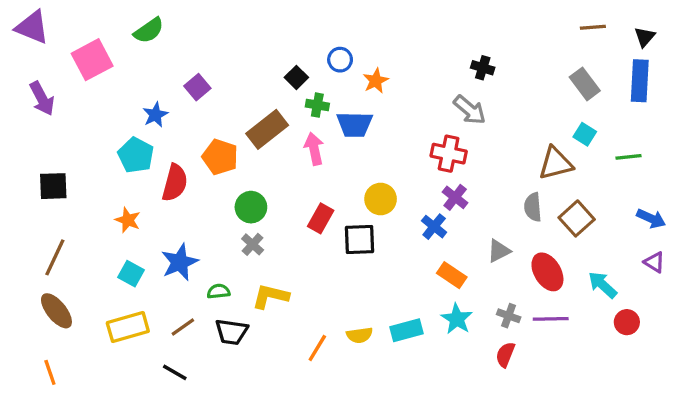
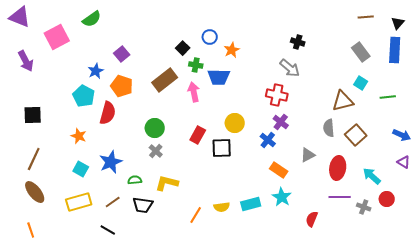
orange pentagon: (220, 157) -> (122, 86), moved
red ellipse: (547, 272) -> (338, 168), turned 40
gray cross: (509, 316) -> (364, 207), moved

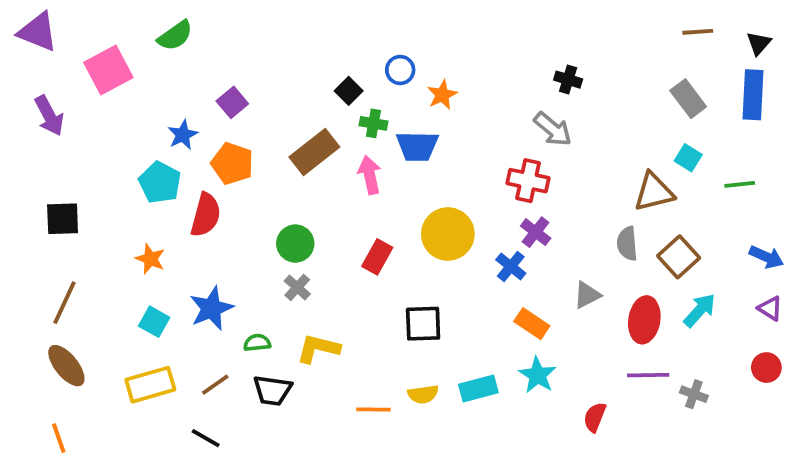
yellow circle: (235, 123) -> (448, 234), size x1.4
black square: (222, 148) -> (423, 324), moved
cyan arrow: (372, 176) -> (700, 310), moved, turned 90
red circle: (387, 199) -> (766, 368), moved
orange line: (196, 215) -> (373, 409), turned 60

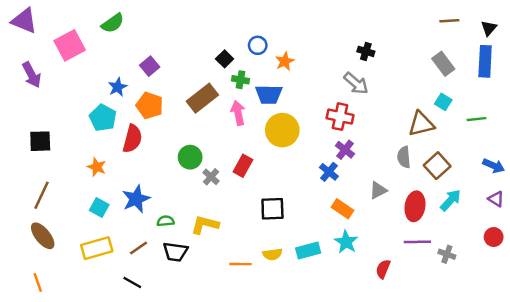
yellow circle: (448, 234) -> (282, 130), moved
gray cross: (297, 287) -> (211, 177), moved

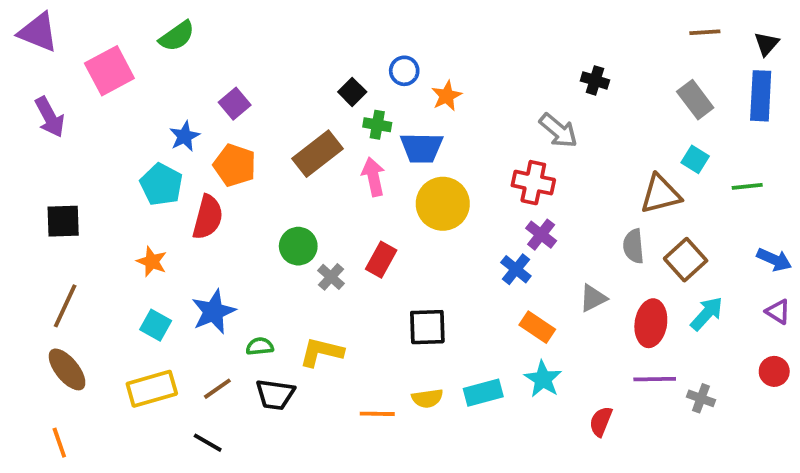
black cross: (366, 51) -> (595, 80), moved

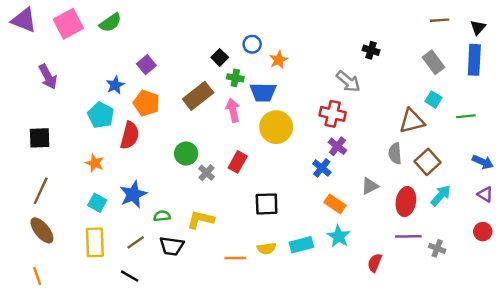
pink square: (109, 71) -> (68, 24), moved
purple arrow: (50, 117) -> (48, 77), moved
yellow rectangle: (152, 389) -> (95, 242), turned -76

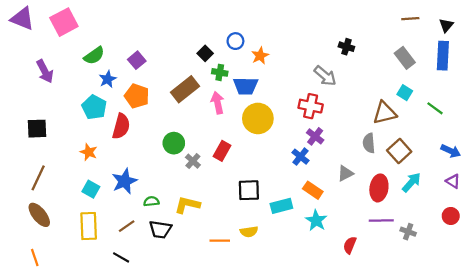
green semicircle: (110, 23) -> (94, 56), moved
green line: (466, 116) -> (435, 108), turned 42
cyan rectangle: (301, 245) -> (281, 206), moved

